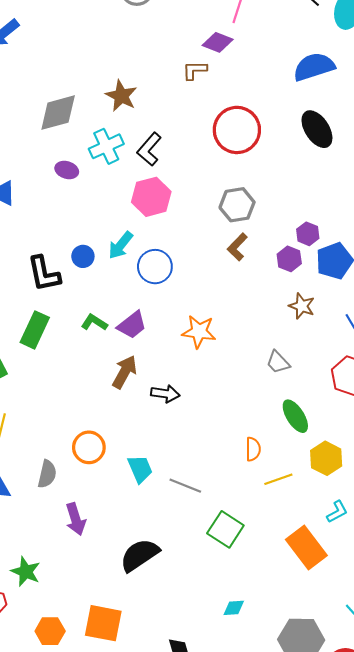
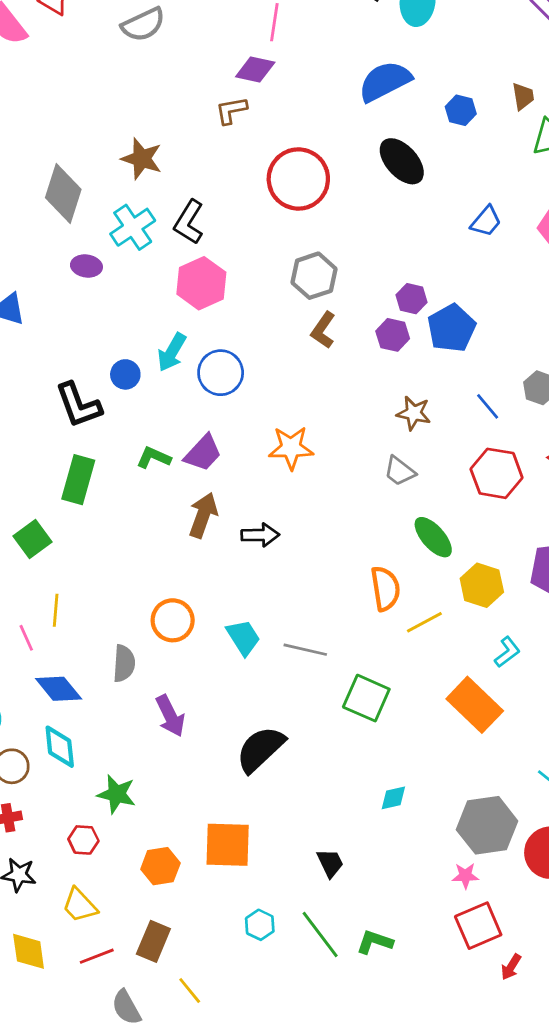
gray diamond: (58, 113) -> (63, 193), turned -48
brown star: (302, 306) -> (414, 413), moved
orange semicircle: (253, 449) -> (385, 589), size x1.4

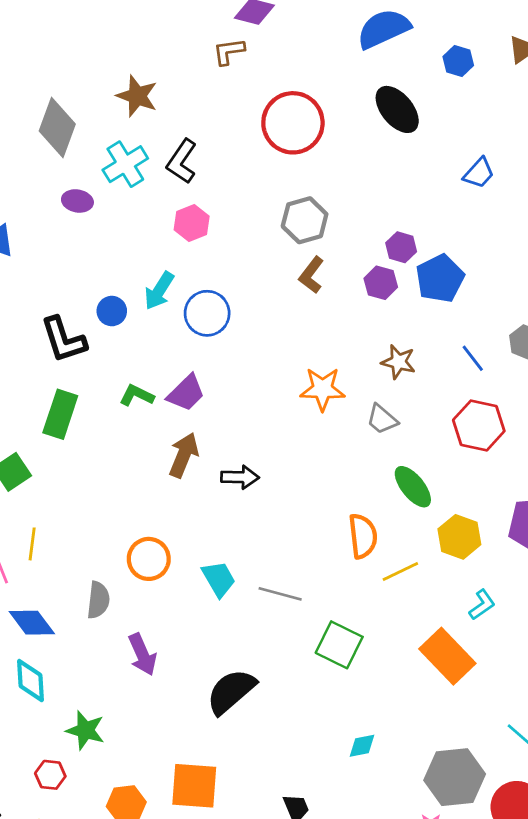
pink hexagon: (201, 283) -> (192, 223), size x0.7
orange star: (291, 448) -> (323, 389), moved

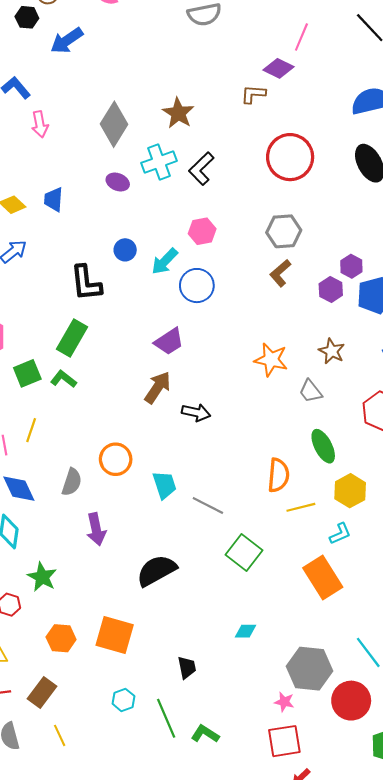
pink hexagon: (192, 223) -> (202, 231), moved
blue circle: (112, 311) -> (125, 250), moved
green L-shape: (137, 395) -> (64, 379), moved
cyan L-shape: (482, 605) -> (340, 534), moved

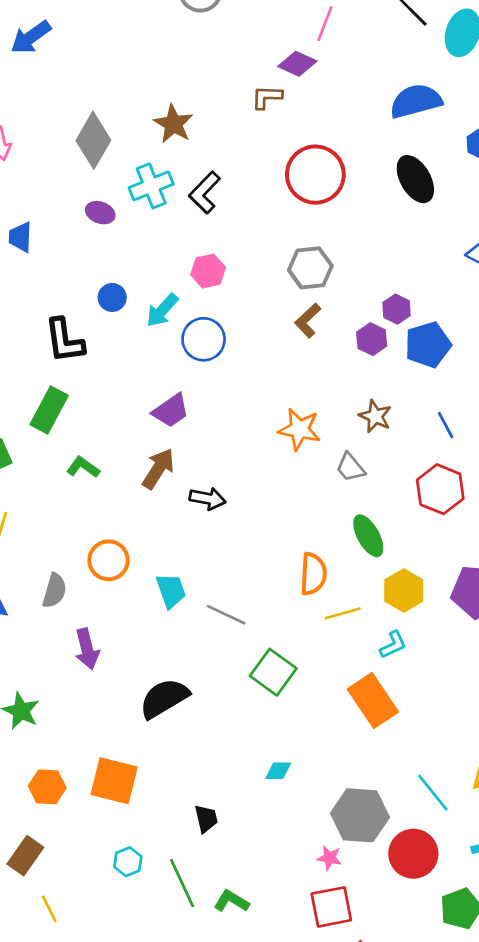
green L-shape: (64, 379) -> (83, 467), moved

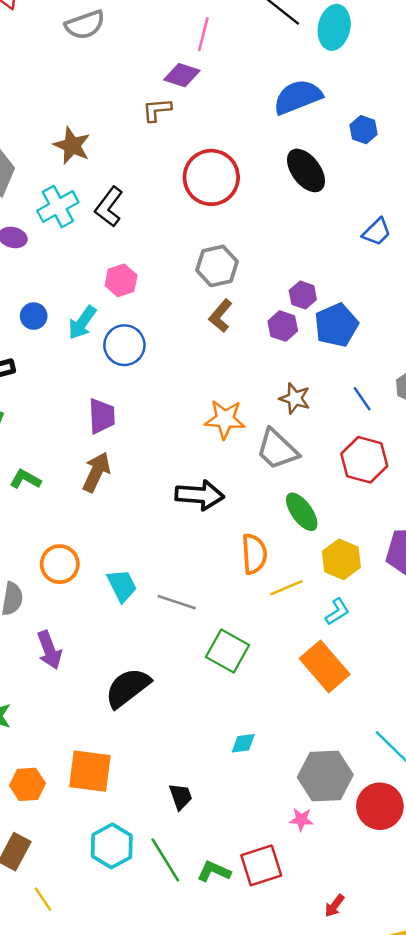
purple trapezoid: (171, 411) -> (102, 416), turned -51
gray trapezoid: (350, 467) -> (277, 449), size x1.5
black arrow: (208, 499) -> (200, 495), moved, size x1.4
cyan hexagon: (128, 862) -> (112, 846), size x1.6
red square: (331, 907) -> (261, 865), moved

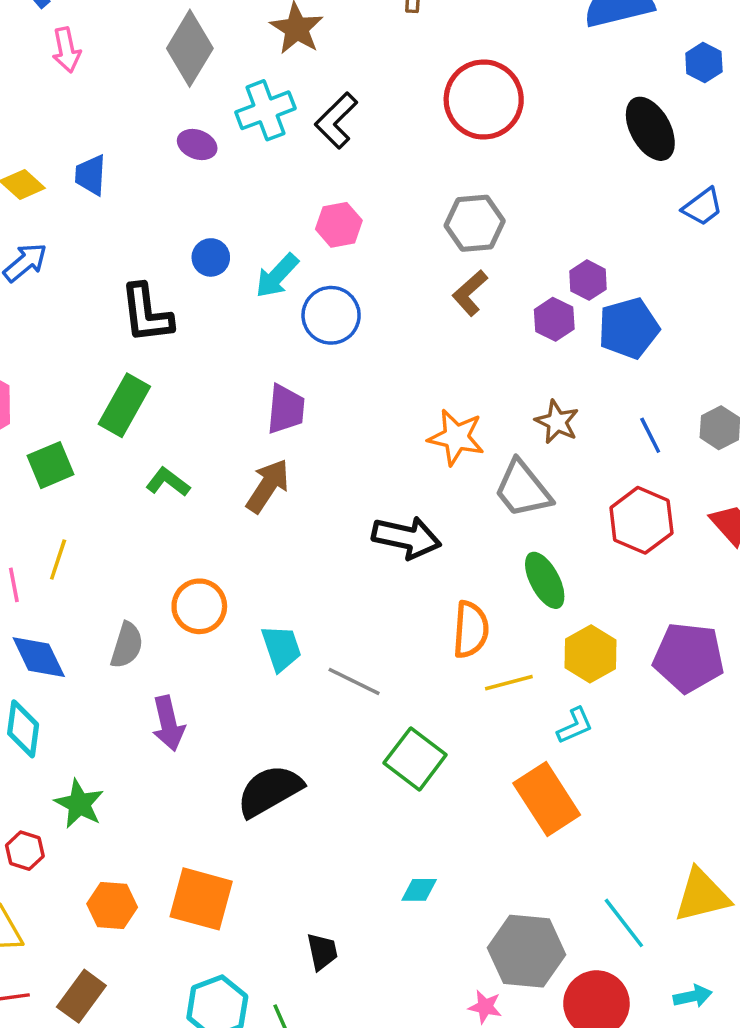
black ellipse: (306, 170) -> (650, 129), moved

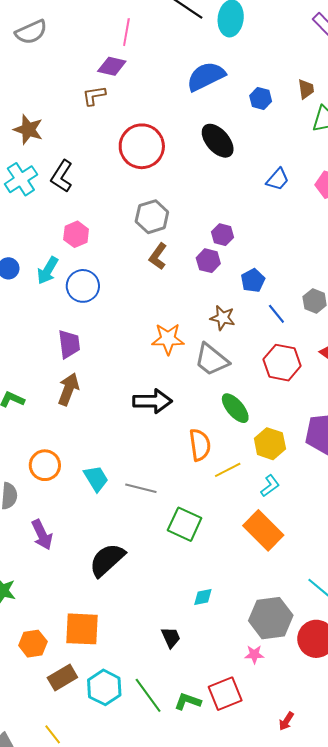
black ellipse: (650, 129) -> (218, 141), moved
blue pentagon: (629, 328) -> (253, 280), moved, size x0.7
black trapezoid: (322, 952) -> (171, 637), moved
brown rectangle: (81, 996) -> (62, 678), moved, turned 36

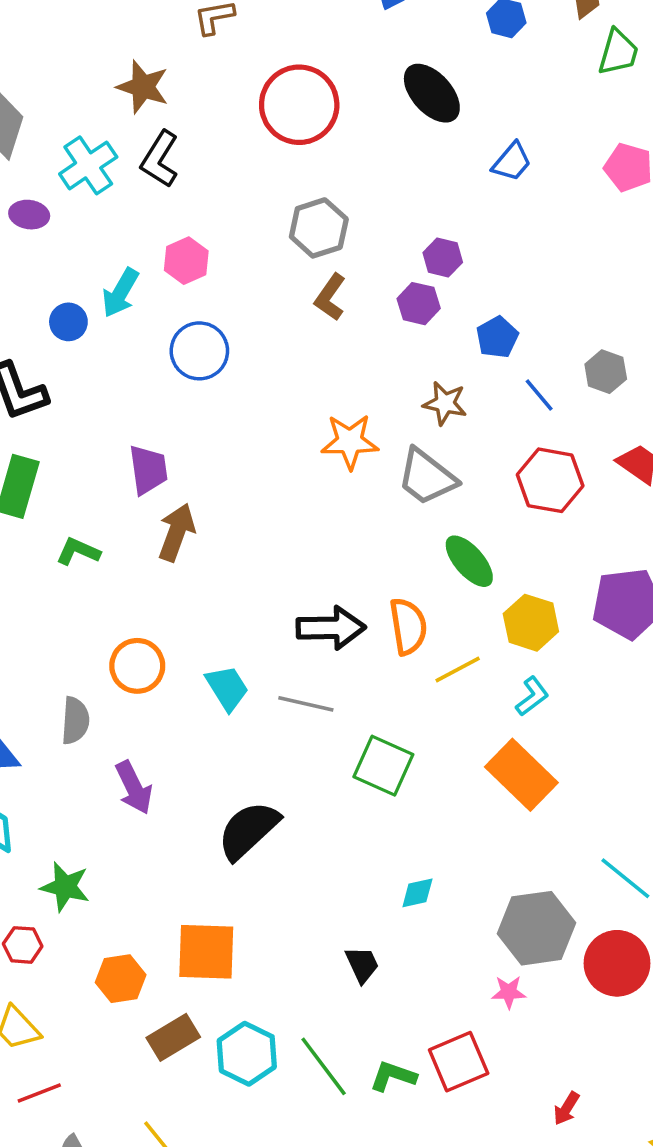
brown star: (28, 130) -> (143, 87), moved
blue trapezoid: (278, 179) -> (512, 162), moved
cyan arrow: (48, 270) -> (120, 293), moved
purple trapezoid: (69, 344) -> (148, 470), moved
black arrow: (152, 401) -> (331, 628), moved

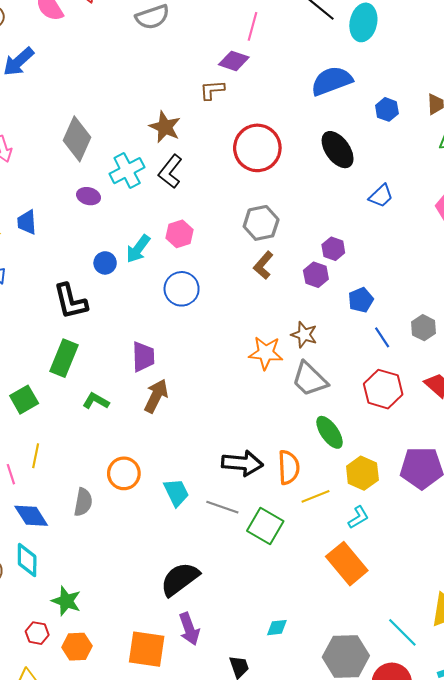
brown star: (445, 403) -> (304, 335), moved
green square: (383, 766) -> (265, 526), moved
purple arrow: (134, 788) -> (189, 629), moved
orange hexagon: (121, 979) -> (77, 647), moved

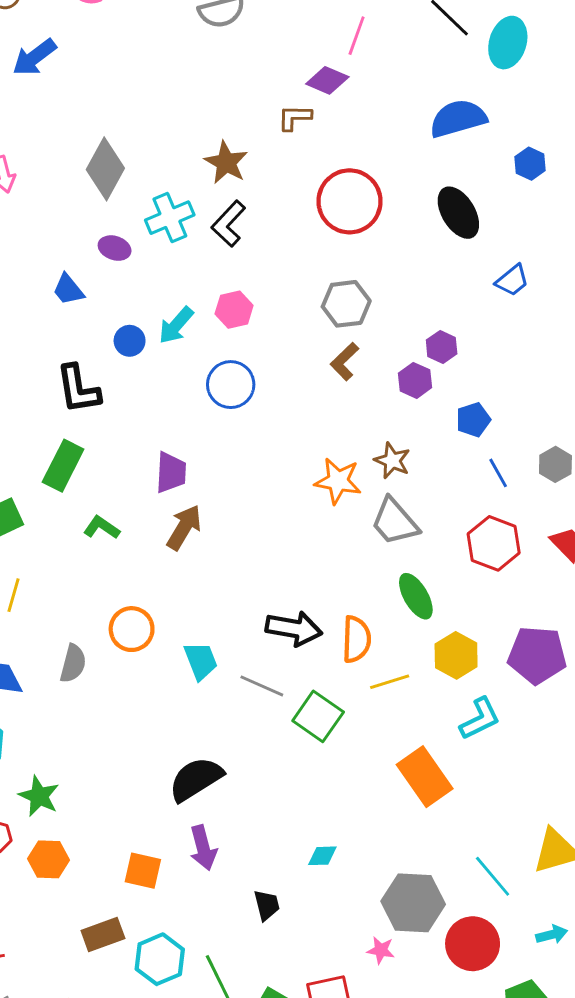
blue trapezoid: (27, 222) -> (68, 290), moved, turned -40
cyan L-shape: (358, 517) -> (480, 719), moved, size x1.4
orange square: (147, 649) -> (143, 871), size x0.7

